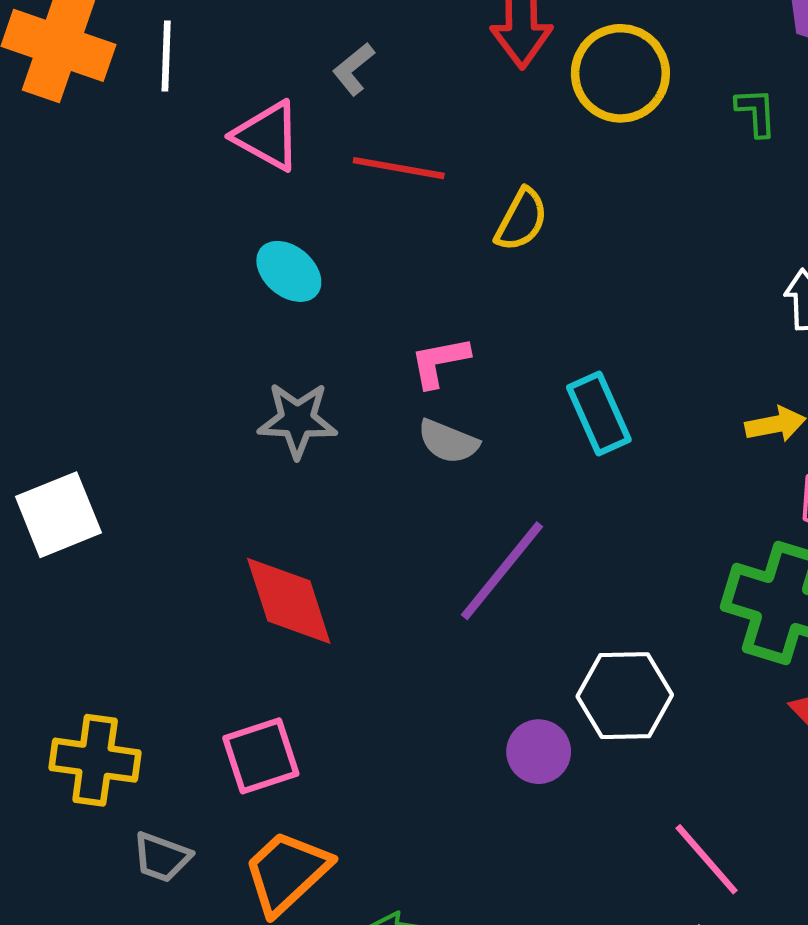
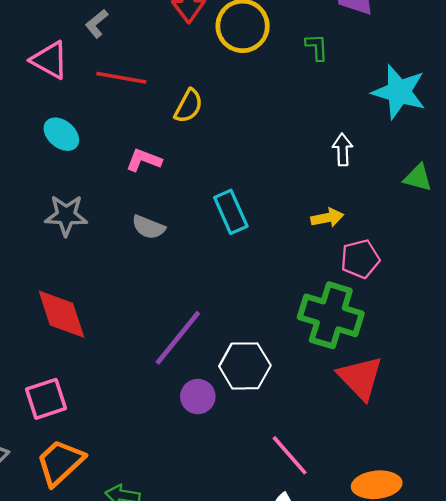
pink L-shape: (440, 362) -> (144, 160), moved, turned 32
purple line: (502, 571) -> (178, 338), moved

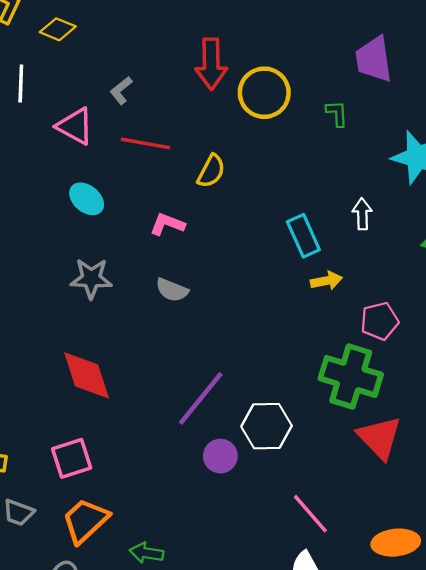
cyan rectangle: (231, 212) -> (303, 236), moved
yellow arrow: (327, 218) -> (326, 281), moved

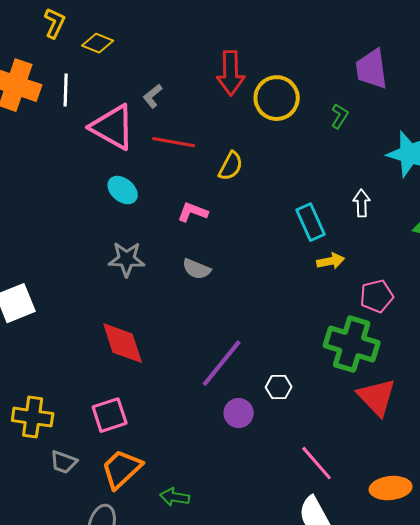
green L-shape: (337, 113) -> (340, 116), turned 35
pink triangle: (75, 126) -> (113, 127), size x1.4
white hexagon: (267, 426) -> (279, 387), size x0.6

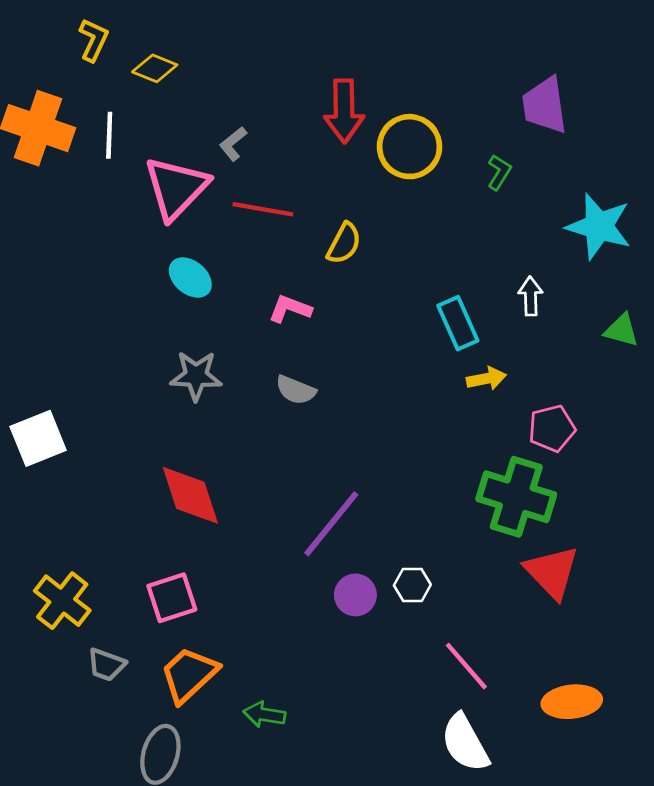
pink triangle: (113, 127) -> (176, 188), turned 45
white hexagon: (279, 387) -> (412, 585), moved
yellow cross: (33, 417) -> (62, 601), turned 30

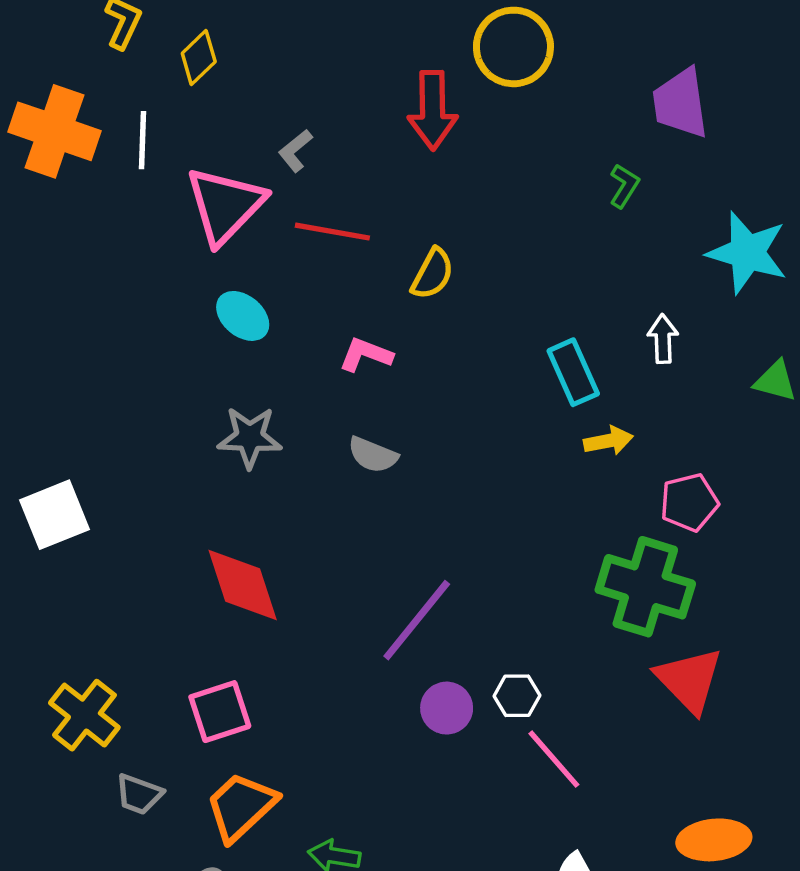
yellow diamond: (155, 68) -> (199, 57), turned -66
yellow circle: (410, 147) -> (513, 47), moved
pink line: (466, 666) -> (554, 759), moved

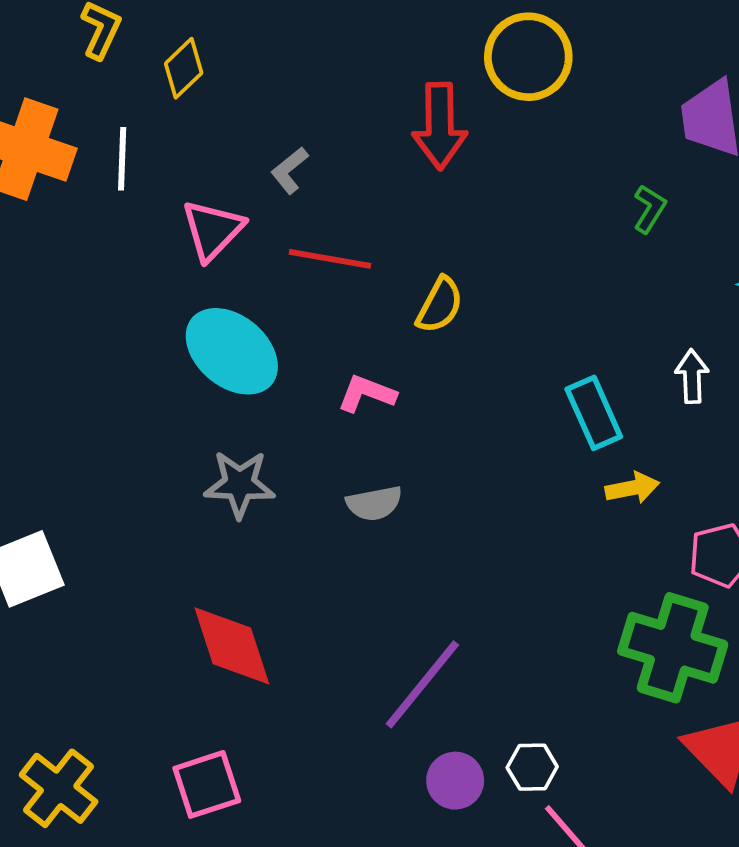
pink triangle: (225, 205) -> (213, 230), size x0.7
cyan ellipse: (243, 316) -> (232, 351), size x1.6
gray semicircle: (373, 455) -> (374, 503), turned -33

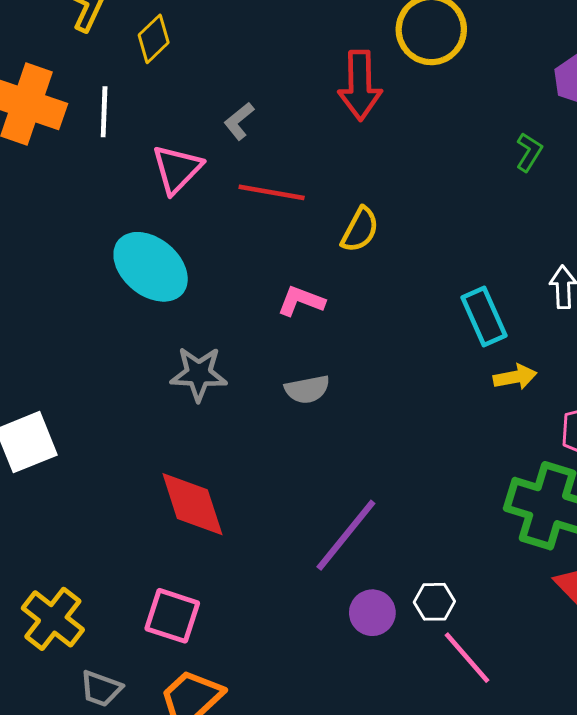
cyan ellipse: (232, 351) -> (151, 267), moved
pink square: (207, 784) -> (172, 616), turned 36

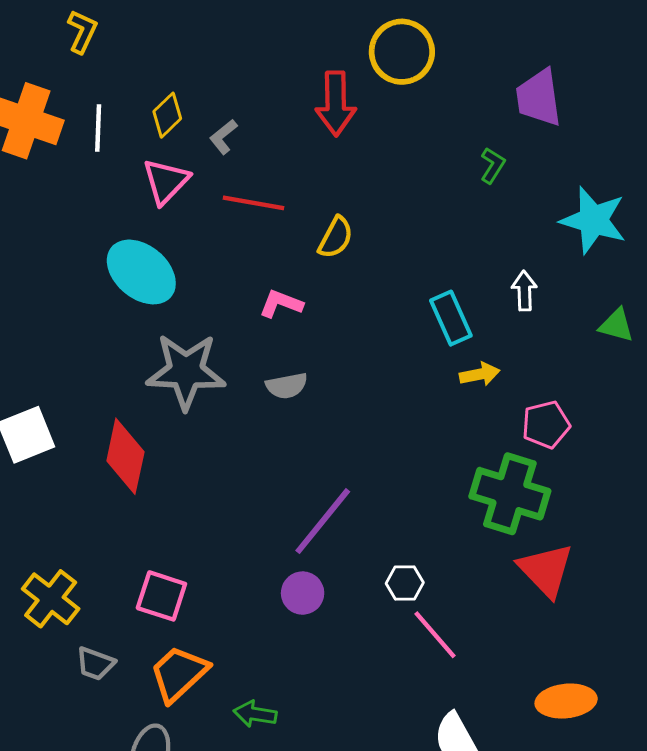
yellow diamond: (154, 39) -> (167, 115), moved
gray star: (199, 374) -> (186, 371), size x1.5
red diamond: (192, 504) -> (125, 456), moved, turned 30
purple circle: (372, 613) -> (303, 593), moved

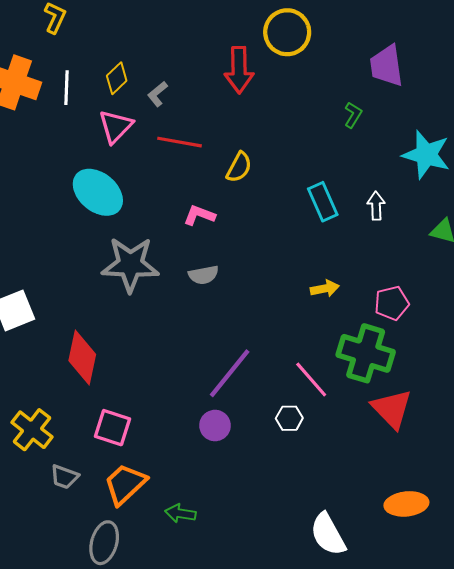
cyan rectangle: (451, 318) -> (323, 202), moved
yellow arrow: (480, 374) -> (325, 288), moved
red diamond: (125, 456) -> (82, 358), moved
pink line: (435, 635) -> (311, 379), moved

